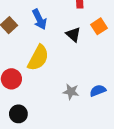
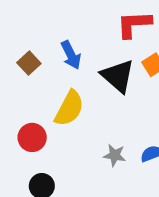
black triangle: (73, 35) -> (118, 76), size x1.6

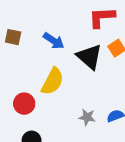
blue arrow: (71, 55) -> (54, 41), turned -30
brown square: (29, 63) -> (13, 37), moved, turned -35

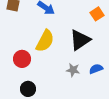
black triangle: (89, 57) -> (80, 40), moved, turned 45

